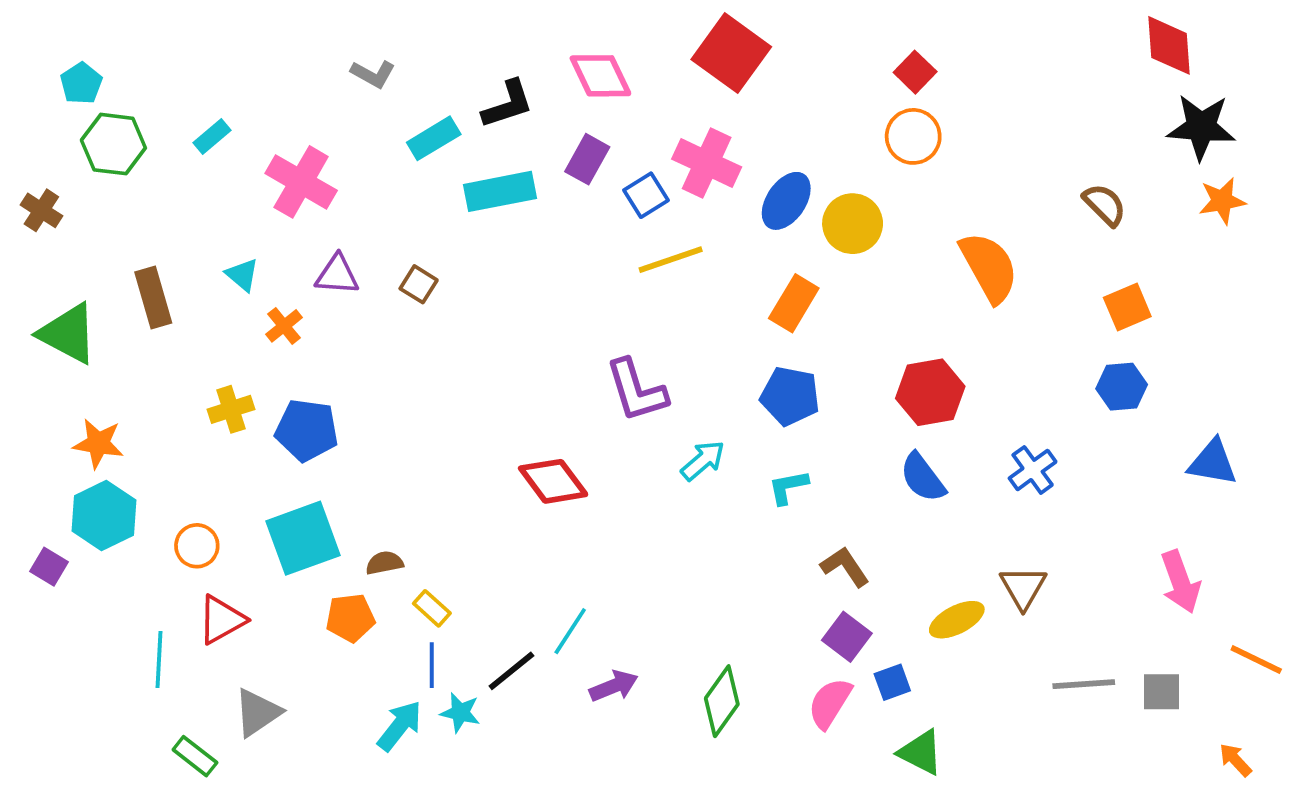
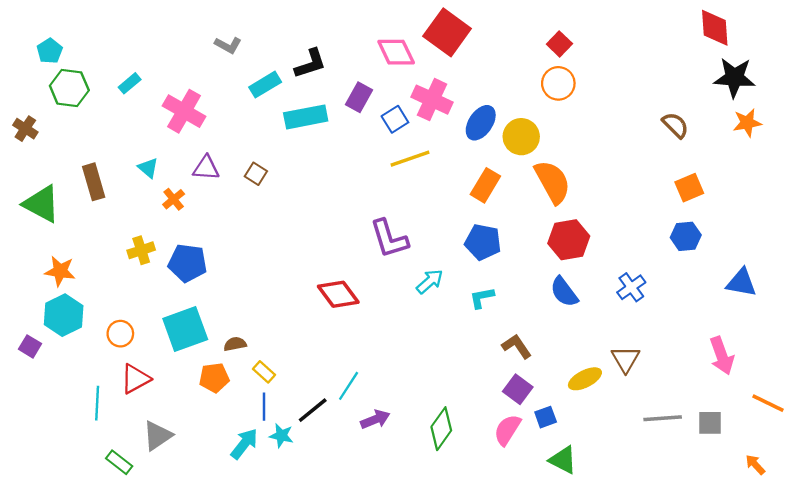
pink diamond: (600, 76) -> (396, 52), moved
orange semicircle: (989, 267) -> (553, 182), moved

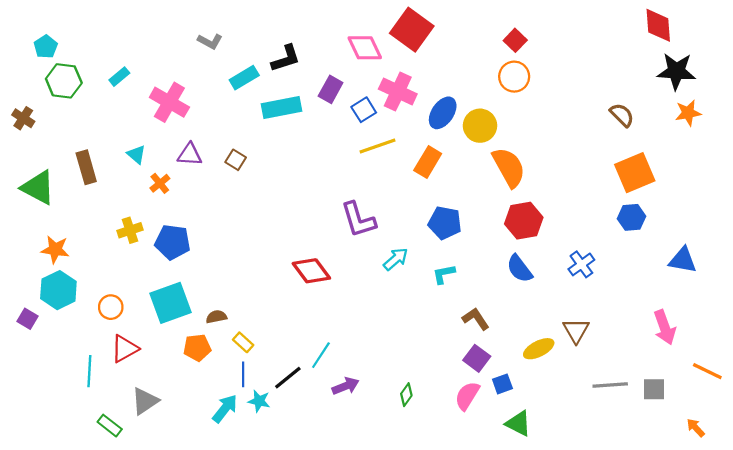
orange rectangle: (485, 185) -> (428, 162), moved
orange square: (689, 188) -> (635, 173), size x1.5
green diamond: (441, 429) -> (406, 395), size x0.6

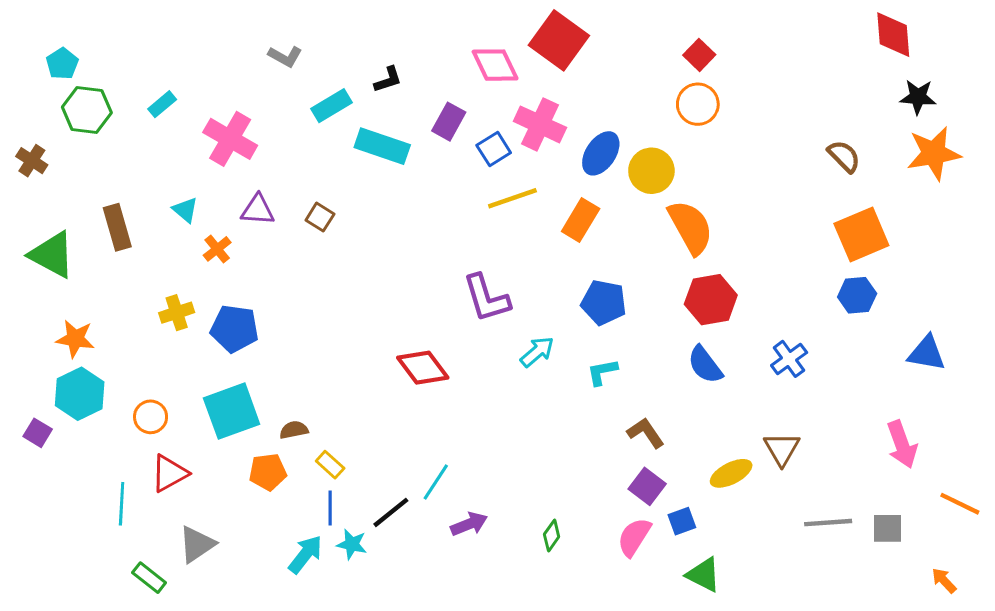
black L-shape: (286, 58) -> (388, 80), size x0.7
black star: (676, 71) -> (918, 97), size x0.7
cyan rectangle: (281, 108) -> (382, 146), turned 30
orange star: (688, 113) -> (934, 153), size x1.5

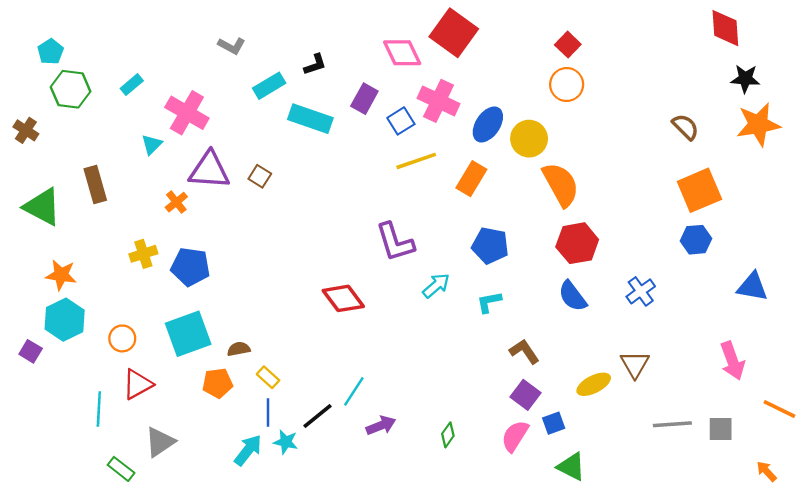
cyan triangle: (185, 210) -> (152, 144), moved, turned 35
purple triangle: (258, 210) -> (209, 170), size x1.5

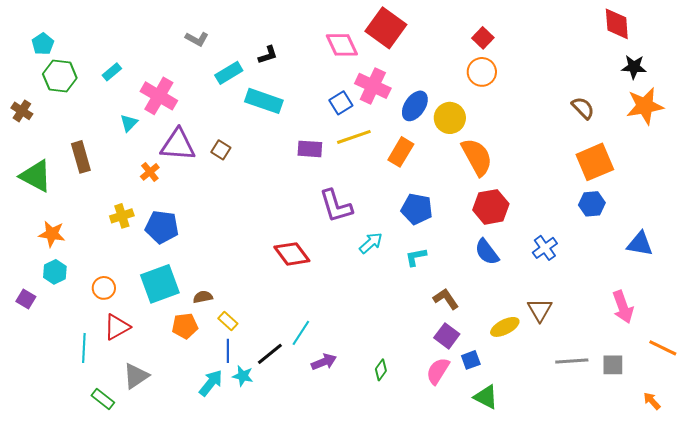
purple rectangle: (364, 99) -> (310, 149), moved, turned 65
cyan hexagon: (65, 320) -> (55, 272), size x0.7

